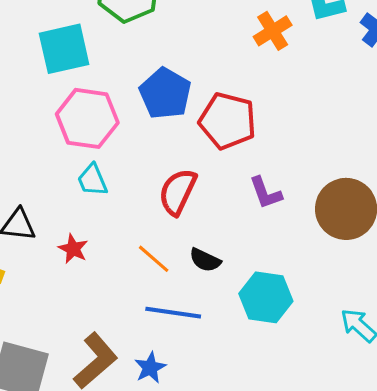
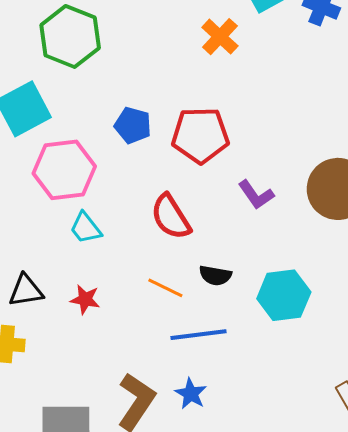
blue pentagon: (165, 94) -> (133, 125), size x0.7
red semicircle: (178, 192) -> (171, 217), turned -42

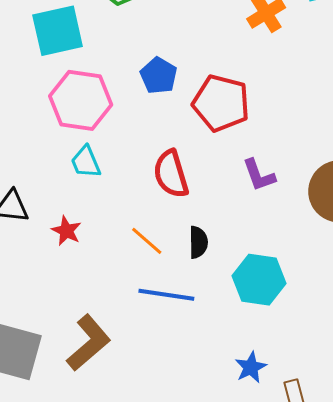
black semicircle: (215, 275) -> (198, 242), turned -116
blue star: (191, 394) -> (251, 367), moved

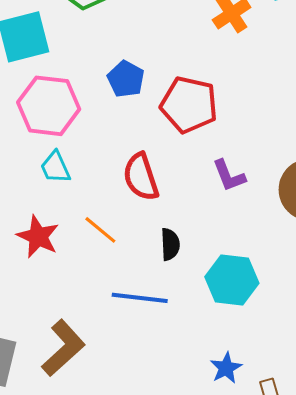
red star: (66, 231) -> (38, 237), size x1.4
orange line: (147, 241) -> (100, 230), moved

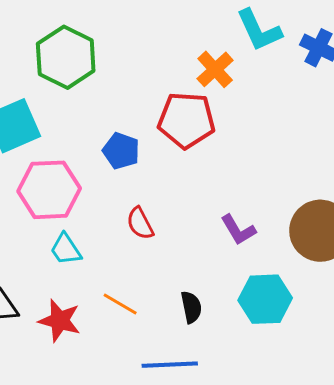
red pentagon: (189, 105) -> (186, 120), moved
red semicircle: (141, 177) -> (140, 223), moved, size x0.7
cyan hexagon: (232, 280) -> (265, 299), moved

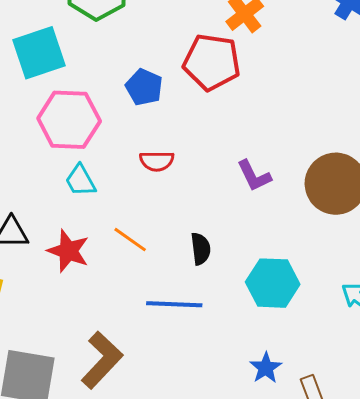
red semicircle: (140, 223) -> (157, 161), turned -68
cyan hexagon: (265, 299) -> (273, 283), moved

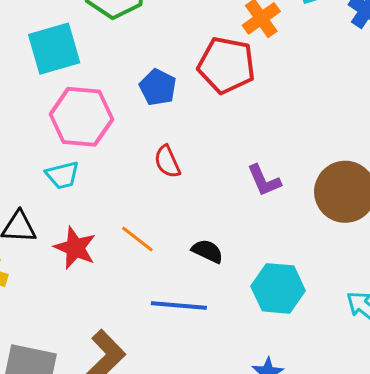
red semicircle: (157, 161) -> (167, 162), turned 64
cyan trapezoid: (80, 181) -> (62, 175), moved, turned -78
black semicircle: (201, 249) -> (207, 251), turned -60

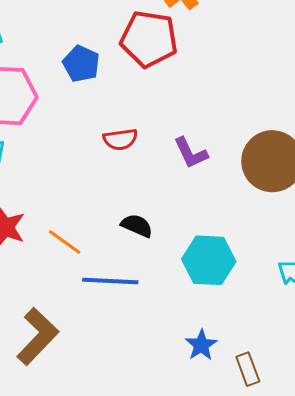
red semicircle: (167, 162) -> (120, 139), moved, turned -72
orange line: (137, 239) -> (65, 242), moved

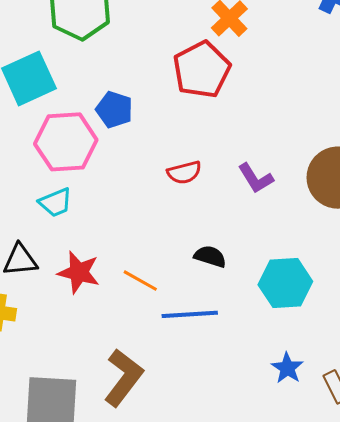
red pentagon: (149, 39) -> (202, 70), turned -30
blue pentagon: (81, 64) -> (114, 110), moved

